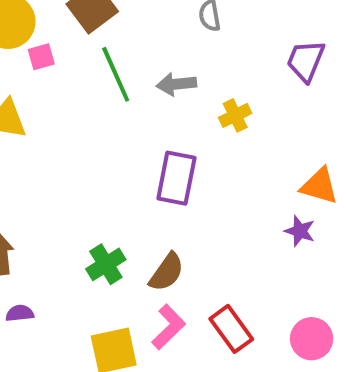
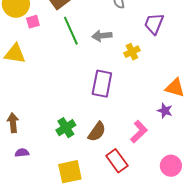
purple trapezoid: (306, 61) -> (154, 24), moved
pink L-shape: (169, 327) -> (139, 132), moved
red rectangle: (231, 329) -> (117, 161), moved

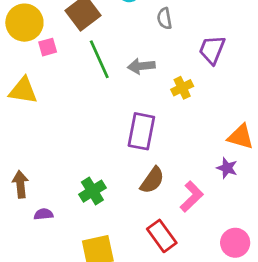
brown semicircle: (97, 132) -> (152, 180), moved
purple semicircle: (22, 153) -> (43, 214), moved

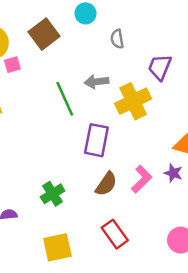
green line: (99, 59) -> (65, 99), moved
yellow cross: (182, 88) -> (133, 101), size x1.8
pink L-shape: (192, 197) -> (142, 179), moved

